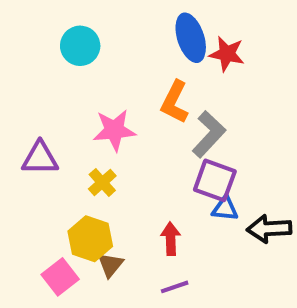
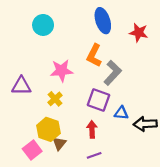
red star: (227, 54) -> (139, 33), moved
purple square: (215, 180) -> (98, 100), moved

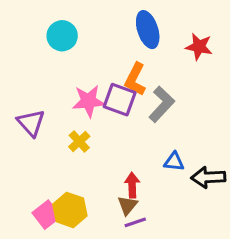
purple triangle: (21, 86) -> (31, 123), turned 48
purple square: (98, 100) -> (120, 100), moved
yellow hexagon: (48, 129) -> (70, 210), moved
brown triangle: (59, 143) -> (127, 205), moved

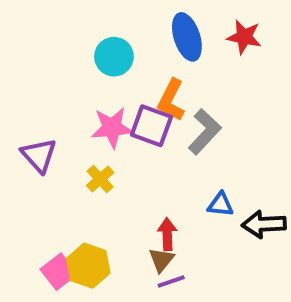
cyan circle: (62, 36) -> (114, 57), moved
red star: (199, 47) -> (244, 37), moved

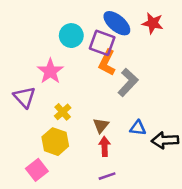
blue ellipse: (187, 37) -> (117, 23), turned -32
purple square: (151, 126) -> (102, 43), moved
pink star: (112, 128) -> (50, 71), moved, turned -30
brown triangle: (161, 260) -> (101, 126), moved
yellow hexagon: (88, 266) -> (55, 142), moved

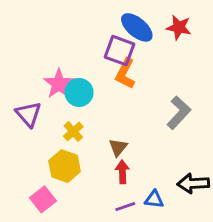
cyan circle: (71, 36) -> (79, 92), moved
gray L-shape: (128, 82) -> (179, 113), moved
blue triangle: (138, 128) -> (154, 199), moved
black arrow: (165, 140) -> (193, 183), moved

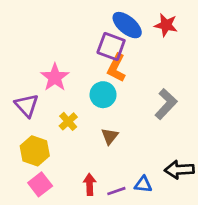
cyan circle: (79, 92) -> (103, 95), moved
yellow hexagon: (65, 166) -> (35, 151), moved
red arrow: (122, 172) -> (90, 184), moved

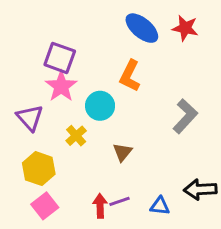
purple square: (111, 46) -> (60, 58), moved
cyan circle: (103, 95) -> (100, 106), moved
purple line: (116, 191) -> (119, 201), moved

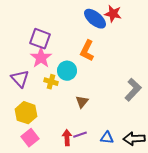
red star: (185, 28) -> (113, 14), moved
gray L-shape: (185, 116) -> (133, 90), moved
yellow cross: (76, 136) -> (51, 82), moved, turned -32
black arrow: (200, 189) -> (134, 139), moved

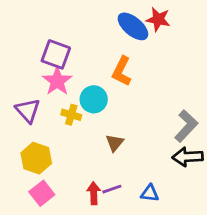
black arrow: (134, 139) -> (188, 157), moved

